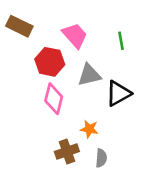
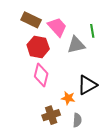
brown rectangle: (19, 26) -> (31, 20), moved
gray triangle: (89, 75) -> (76, 45), moved
black triangle: (118, 93) -> (87, 85), moved

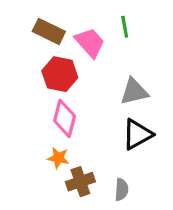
green line: (92, 31) -> (125, 27), moved
gray triangle: (76, 45) -> (134, 92), moved
orange star: (68, 98) -> (58, 158), moved

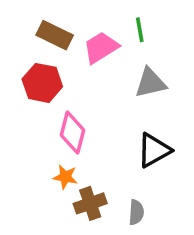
pink trapezoid: (90, 43) -> (101, 47), turned -80
red hexagon: (60, 74) -> (42, 83), moved
gray triangle: (134, 92) -> (150, 83), moved

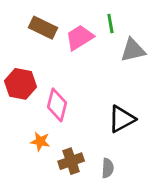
red hexagon: (42, 83) -> (21, 84), moved
gray triangle: (150, 83) -> (133, 50), moved
orange star: (65, 177) -> (40, 141), moved

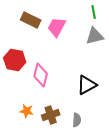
green line: (110, 23) -> (94, 12), moved
pink trapezoid: (80, 38) -> (57, 27), turned -30
orange star: (40, 141) -> (27, 111), moved

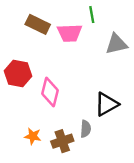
green line: (94, 12) -> (92, 15), moved
pink trapezoid: (57, 27) -> (70, 33), turned -120
gray semicircle: (77, 120) -> (86, 129), moved

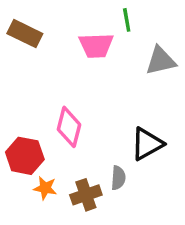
brown rectangle: (38, 24) -> (25, 34), moved
red hexagon: (18, 74) -> (25, 156), moved

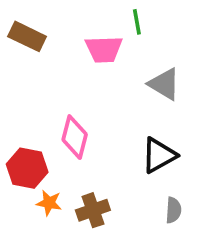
gray triangle: (161, 61) -> (164, 84), moved, turned 44
gray semicircle: (118, 178) -> (173, 210), moved

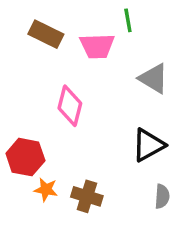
brown rectangle: (27, 36) -> (46, 34), moved
pink diamond: (75, 137) -> (70, 106), moved
brown cross: (93, 210) -> (87, 196), turned 36

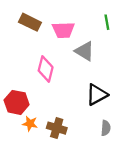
green line: (128, 20) -> (107, 22), moved
gray triangle: (154, 78) -> (85, 51), moved

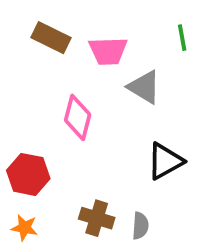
orange star: (30, 124) -> (24, 228), moved
gray semicircle: (106, 128) -> (140, 226), moved

